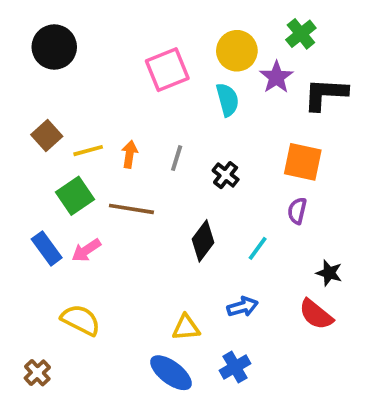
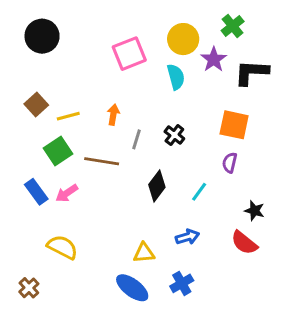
orange arrow: (130, 154) -> (113, 115), moved
gray line: (177, 158) -> (137, 139), moved

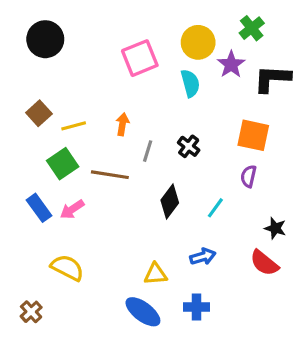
blue cross: (182, 283) -> (197, 307), turned 30

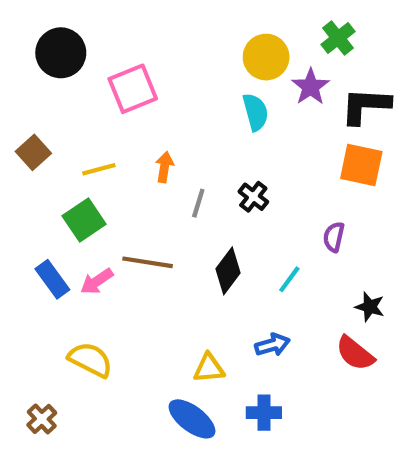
pink square: (140, 58) -> (133, 89), moved
brown square: (39, 113) -> (33, 152), moved
orange square: (253, 135) -> (361, 165), moved
brown line: (110, 175) -> (148, 262), moved

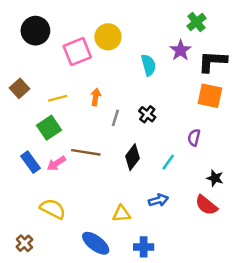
yellow circle: (266, 57) -> (108, 37), moved
blue cross: (264, 413) -> (144, 247), moved
blue ellipse: (192, 419) -> (96, 243), moved

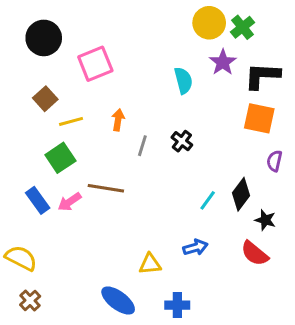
yellow circle: (108, 37) -> (209, 23), moved
brown square: (20, 88) -> (45, 99), moved
purple semicircle: (194, 138) -> (274, 161), moved
black diamond: (133, 157) -> (241, 194), moved
yellow semicircle: (53, 209) -> (21, 258), moved

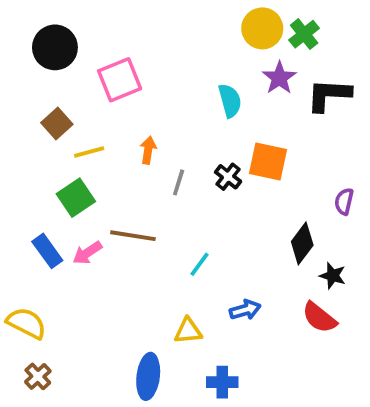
orange square: (259, 118) -> (268, 162), moved
cyan line: (208, 200) -> (199, 264), moved
blue ellipse: (118, 301) -> (148, 376), turned 60

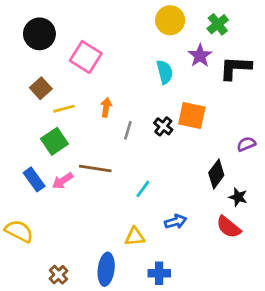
yellow circle: (262, 28) -> (170, 20), moved
pink square: (120, 80) -> (86, 57), turned -36
purple semicircle: (344, 201) -> (246, 144), turned 54
brown cross: (38, 376) -> (59, 275), moved

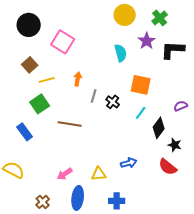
black cross: (163, 126) -> (113, 102), moved
pink arrow: (63, 181) -> (65, 174), moved
cyan line: (143, 189) -> (141, 113), moved

